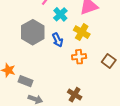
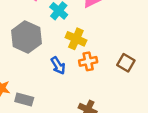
yellow cross: (82, 32) -> (76, 39), moved
blue arrow: (58, 40) -> (58, 66), moved

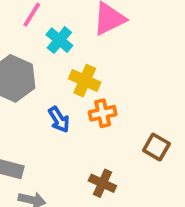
brown square: (126, 63) -> (156, 147), moved

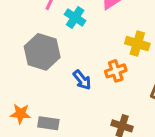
yellow cross: (85, 81) -> (137, 44), moved

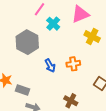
yellow cross: (137, 44) -> (92, 37), moved

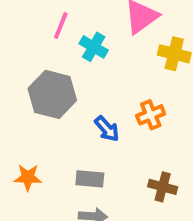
gray rectangle: (23, 90) -> (90, 179), moved

